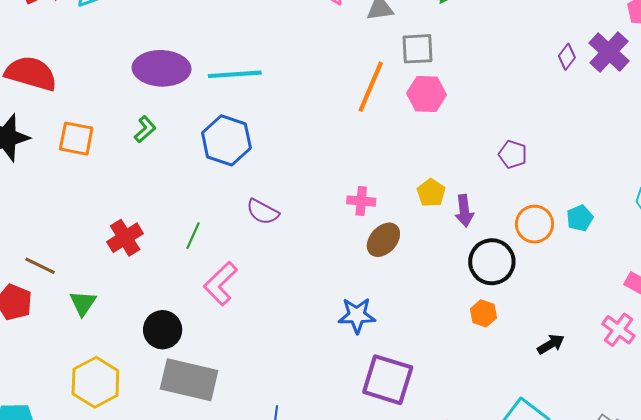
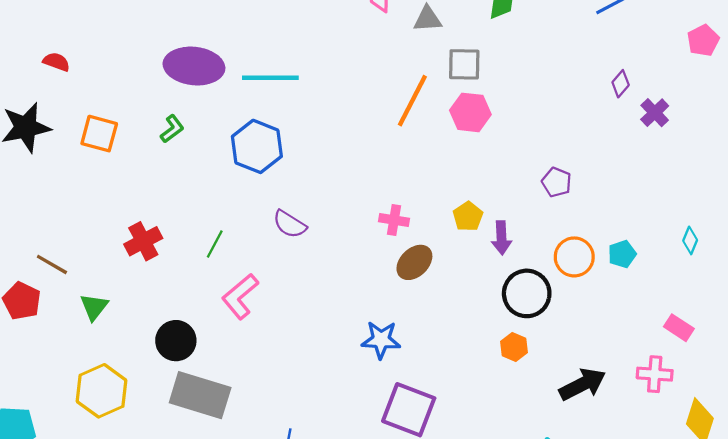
purple cross: (609, 52) -> (655, 113), moved, size x0.7
red semicircle: (31, 73) -> (56, 62), size x0.5
pink cross: (619, 330) -> (655, 374), turned -36
black arrow: (551, 344) -> (583, 384), size x1.6

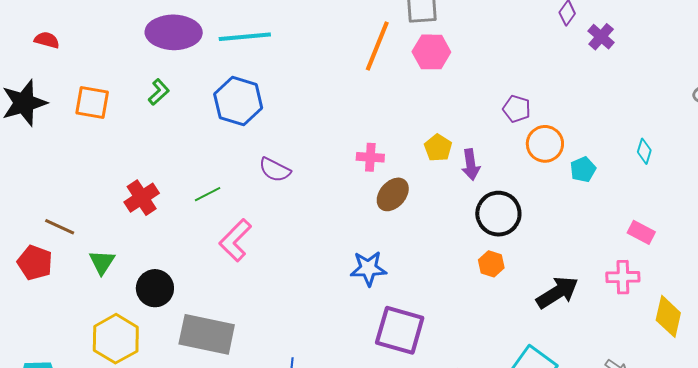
green line: (215, 244) -> (208, 194), turned 40
orange circle: (574, 257) -> (545, 144), moved
black circle: (176, 341) -> (155, 288), moved

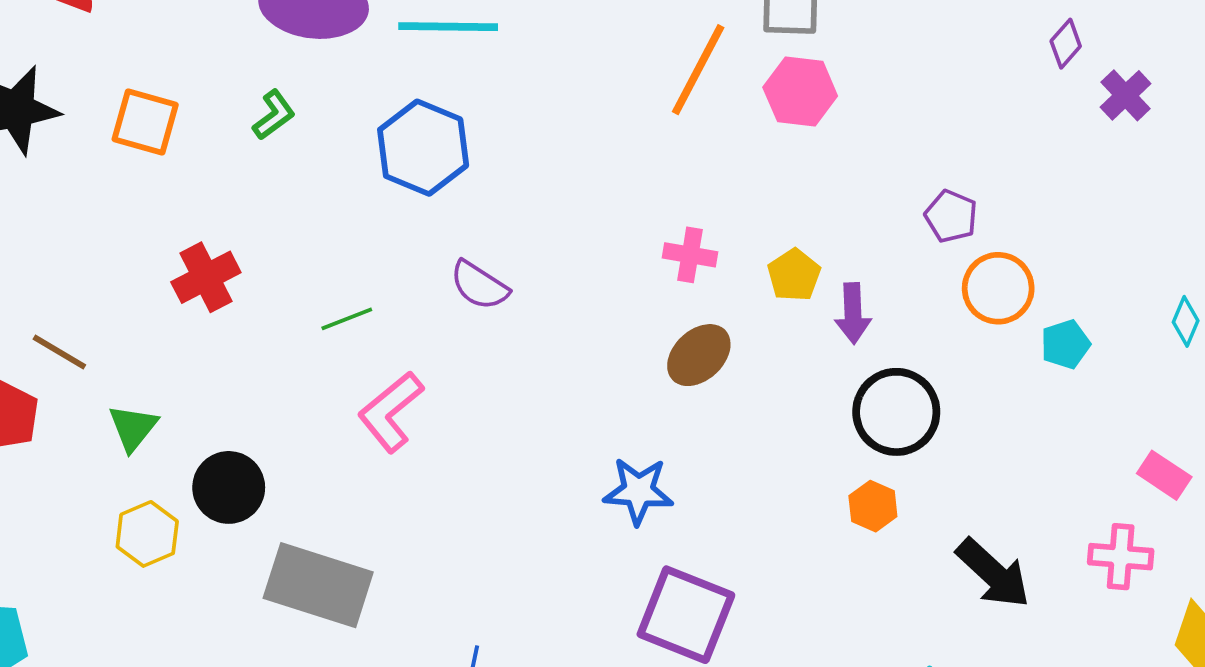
pink cross: (370, 157) -> (690, 255), moved
red cross: (142, 198) -> (206, 277), moved
black arrow: (557, 292) -> (993, 573), turned 69
yellow hexagon: (116, 339) -> (147, 534), moved, size x0.7

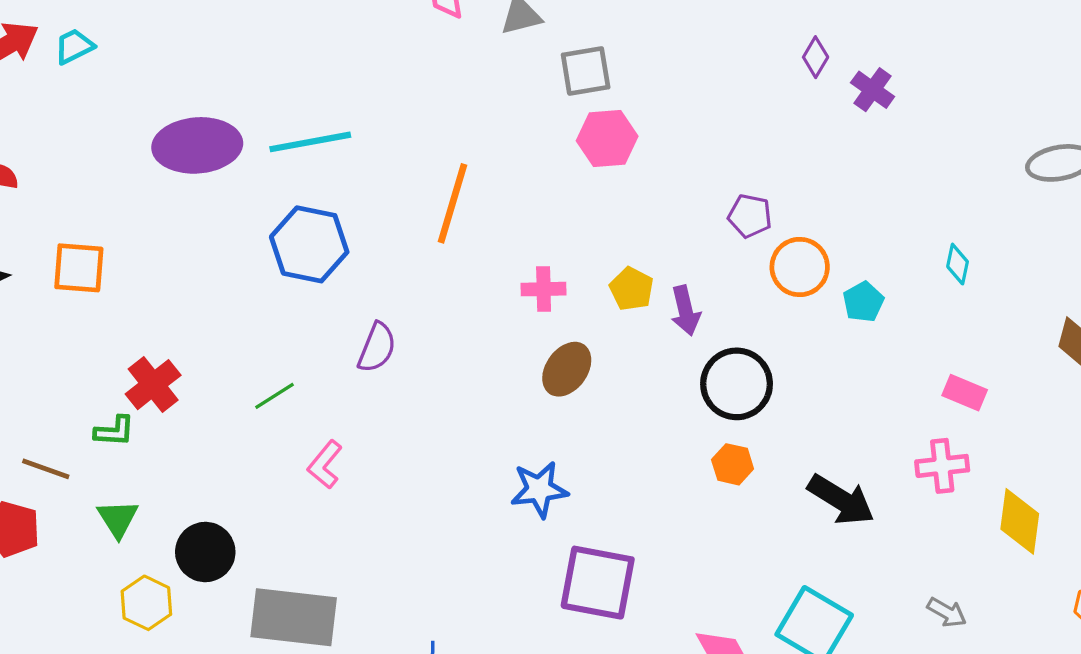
orange line: (698, 70) -> (453, 203), moved
green L-shape: (274, 115) -> (114, 431), moved, turned 51
purple semicircle: (479, 285) -> (377, 347), turned -90
pink L-shape: (391, 412) -> (325, 465), size x0.7

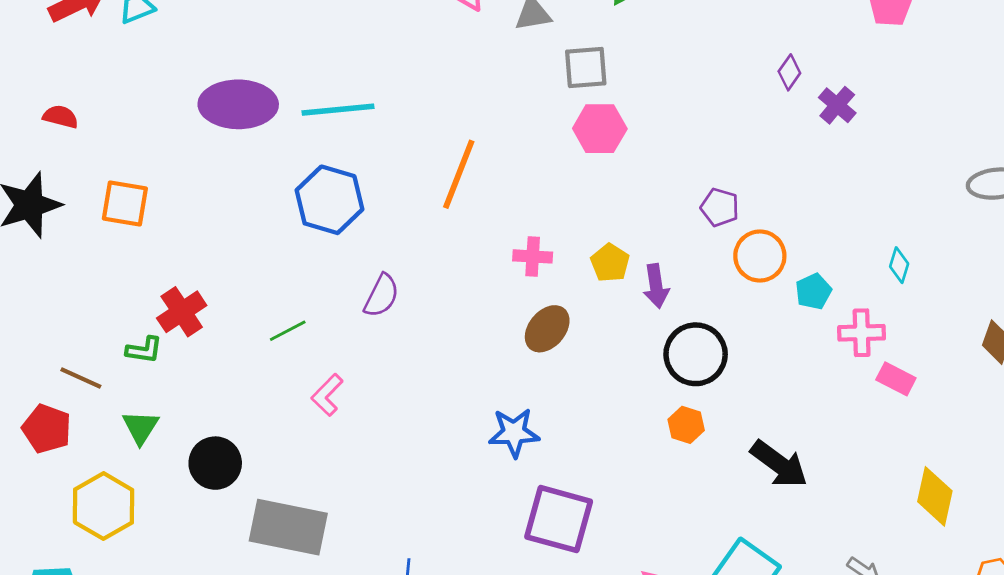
pink cross: (942, 466) -> (862, 333), moved
yellow hexagon: (146, 603) -> (104, 506), moved, size x1.4

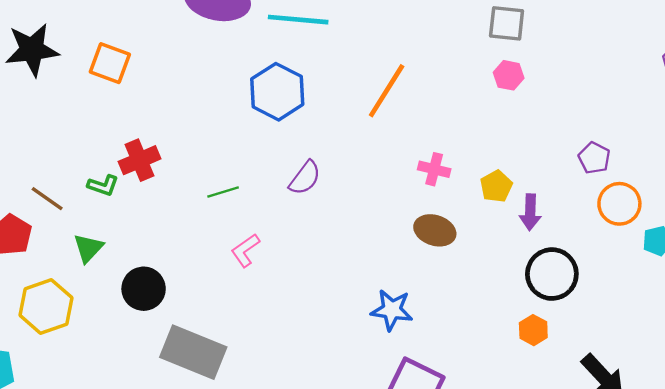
pink hexagon: (600, 129) -> (509, 75), size x0.7
brown ellipse: (547, 329) -> (435, 230), turned 57

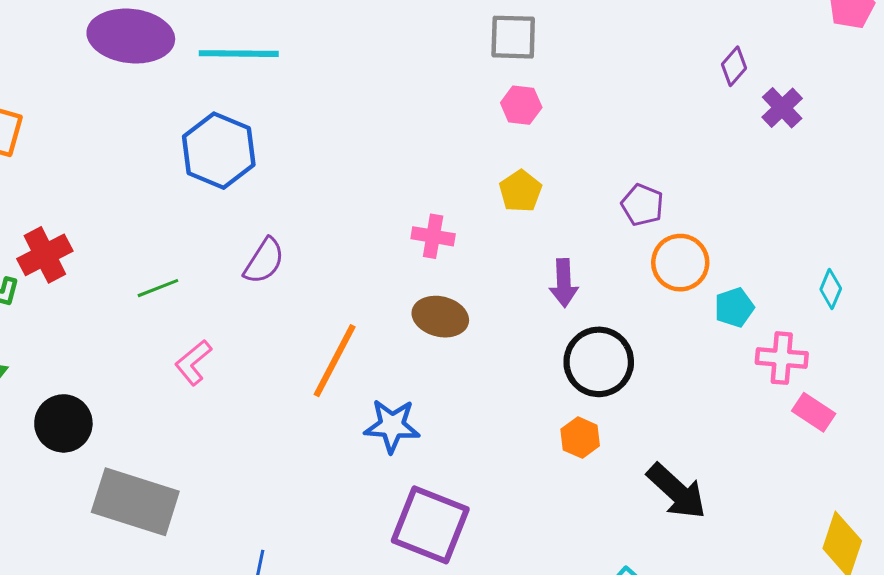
orange line: (387, 91) -> (335, 361), moved
yellow pentagon: (496, 186) -> (520, 191), moved

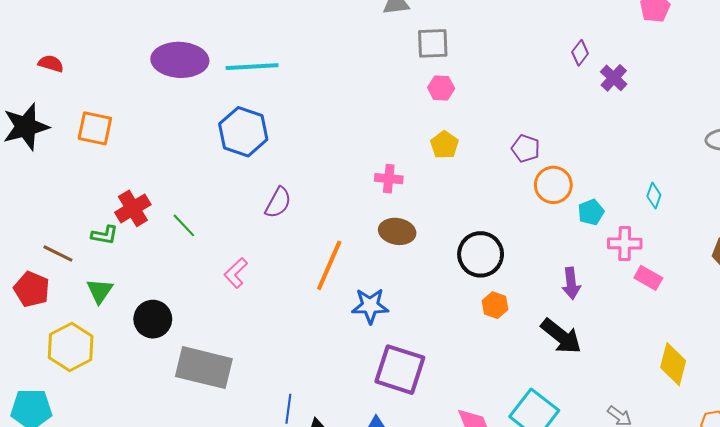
purple arrow: (564, 283) -> (571, 283), moved
green line: (158, 288) -> (184, 225), moved, turned 72
black circle: (599, 362) -> (481, 254), moved

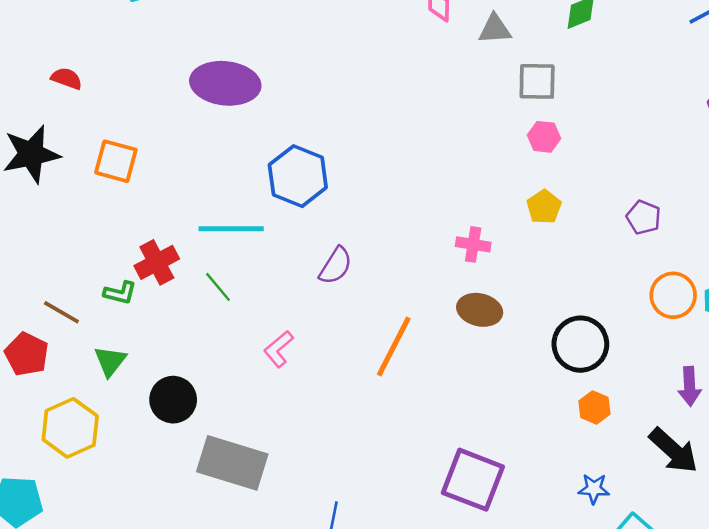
cyan line: (252, 67) -> (231, 229), moved
orange circle: (553, 185) -> (673, 295), moved
blue star: (370, 306) -> (594, 489), moved, size x0.7

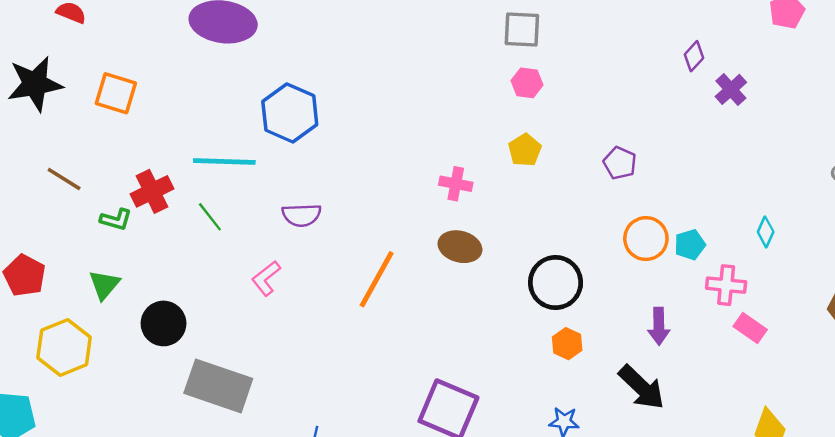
purple semicircle: (336, 266) -> (302, 215), moved, turned 54
brown line: (61, 312) -> (64, 179), moved

